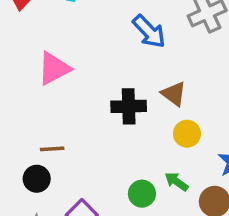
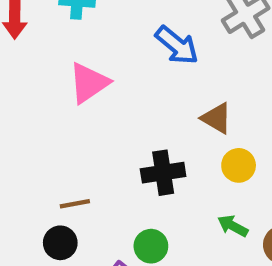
pink triangle: (54, 68) -> (89, 83), moved
black cross: (129, 106) -> (163, 173), moved
green circle: (142, 194) -> (151, 246), moved

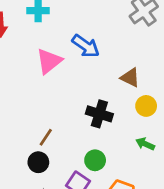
blue arrow: (177, 45) -> (86, 46), moved
black cross: (163, 173) -> (99, 114), turned 30
brown line: (75, 204) -> (46, 137), turned -42

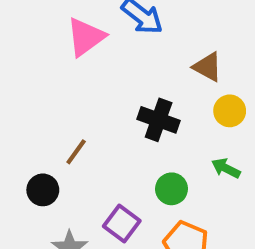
green circle: (95, 160) -> (172, 189), moved
black circle: (38, 162) -> (43, 190), moved

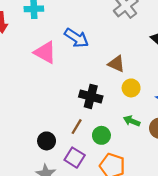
pink triangle: (86, 37) -> (45, 52), turned -50
brown line: (76, 152) -> (77, 127), moved
black circle: (43, 190) -> (47, 141), moved

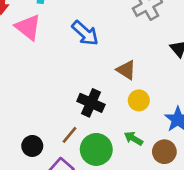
pink triangle: (45, 52) -> (28, 27), moved
green circle: (101, 135) -> (96, 149), size x1.5

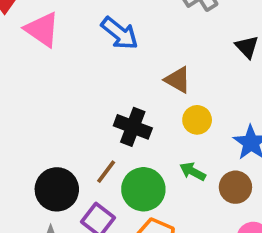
black circle: (32, 146) -> (57, 189), size x1.5

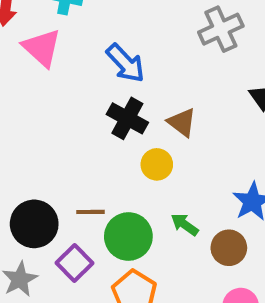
yellow circle: (197, 120) -> (157, 164), moved
black cross: (133, 127) -> (127, 118), moved
brown line: (106, 172) -> (90, 212), turned 45

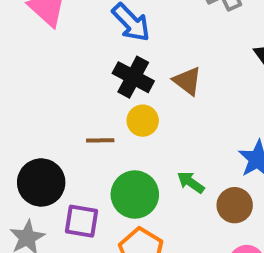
yellow circle: (157, 164) -> (143, 121), moved
brown line: (90, 212) -> (100, 140), moved
purple square: (75, 263) -> (81, 221), turned -36

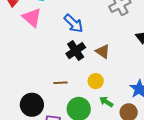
black cross: (133, 77) -> (76, 51), turned 30
yellow circle: (143, 121) -> (96, 81), moved

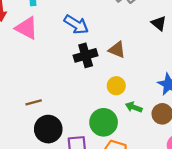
black cross: (76, 51) -> (86, 55), turned 30
brown line: (60, 83) -> (34, 102), moved

